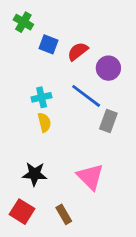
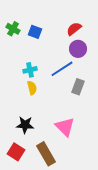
green cross: (23, 22) -> (13, 29), moved
red semicircle: (78, 51) -> (74, 29), moved
blue line: (86, 96) -> (62, 69), turned -70
brown rectangle: (64, 214) -> (46, 154), size x1.6

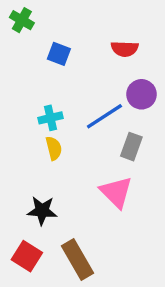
green cross: (13, 29) -> (22, 20), moved
red semicircle: (74, 29) -> (125, 49), turned -140
purple circle: (78, 49) -> (141, 94), moved
pink triangle: (65, 127) -> (116, 192), moved

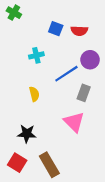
blue square: (59, 54) -> (56, 29), moved
cyan cross: (50, 118) -> (36, 55), moved

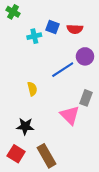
cyan cross: (36, 55) -> (34, 36), moved
gray rectangle: (84, 93) -> (86, 98), moved

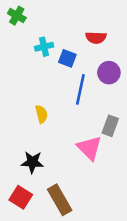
blue square: (53, 27) -> (67, 58), moved
blue line: (63, 70) -> (80, 89), turned -45

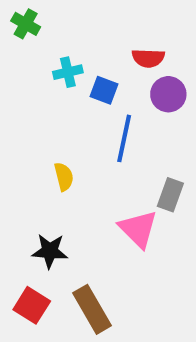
purple circle: (109, 73) -> (168, 94), moved

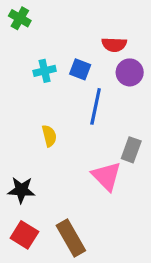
cyan cross: (68, 72) -> (45, 71), moved
black star: (50, 251) -> (21, 190), moved

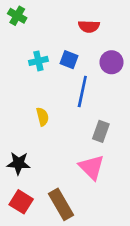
red semicircle: (114, 45) -> (89, 26), moved
gray rectangle: (131, 150) -> (101, 131), moved
pink triangle: (106, 176) -> (92, 167), moved

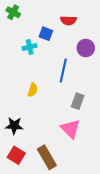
blue square: (69, 60) -> (46, 34), moved
yellow semicircle: (42, 117) -> (33, 90), turned 32

